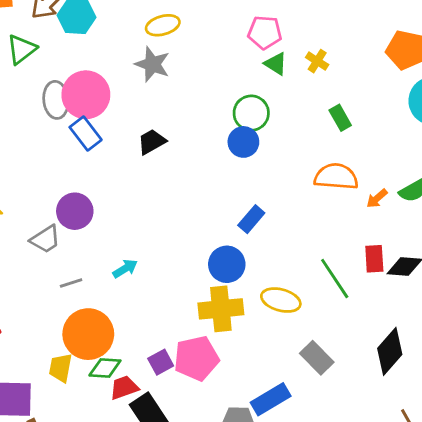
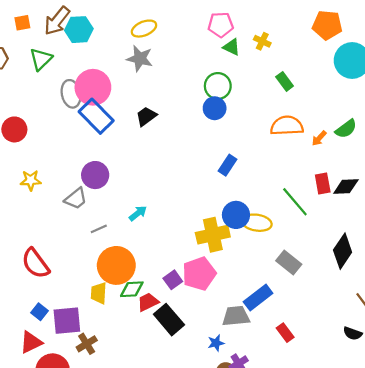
blue rectangle: (86, 133) -> (96, 116), size x1.4
blue circle: (227, 264) -> (236, 215), moved

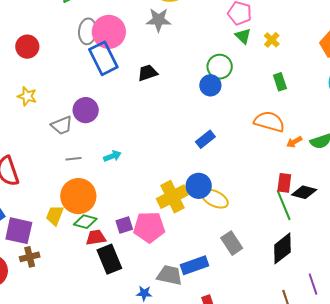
gray star: (140, 59) -> (159, 20), turned -30
green line: (295, 202) -> (284, 205), moved
yellow cross: (213, 235) -> (173, 197), turned -32

